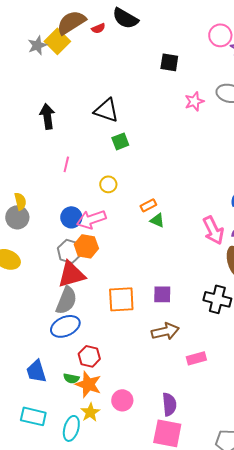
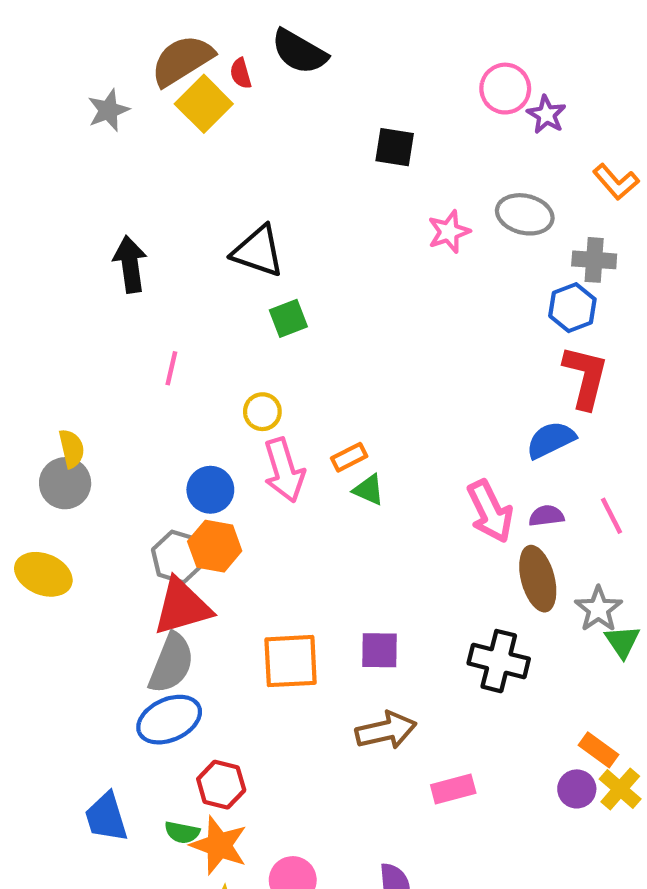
red semicircle: (98, 28) -> (241, 73), turned 96
yellow square: (57, 41) -> (204, 104), moved
blue circle: (71, 217) -> (210, 490), moved
pink arrow: (91, 219) -> (284, 470), moved, turned -88

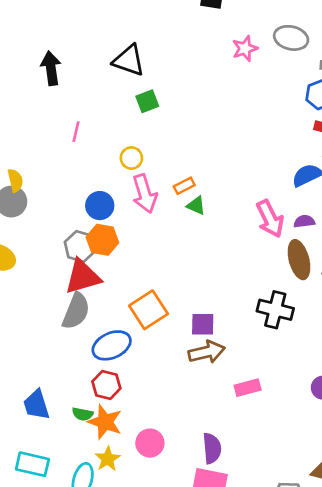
purple square: (379, 650) -> (203, 324), moved
orange square: (291, 661) -> (149, 310), turned -30
blue ellipse: (169, 720) -> (112, 345), moved

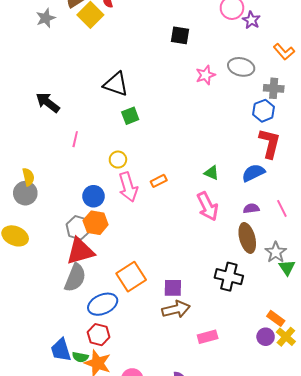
black arrow: (51, 68) -> (48, 103), moved, turned -45
green triangle: (196, 206) -> (212, 173), moved
pink arrow: (270, 219) -> (208, 206), moved
blue trapezoid: (36, 405) -> (61, 350), moved

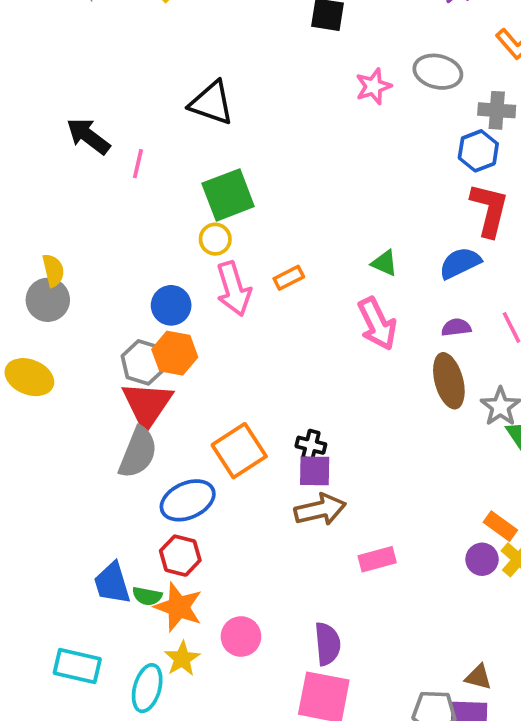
green square: (130, 116) -> (228, 195), moved, size x1.6
pink line: (75, 139) -> (138, 164), moved
red triangle: (80, 251) -> (147, 405), turned -40
black cross: (229, 277) -> (311, 445), moved, size x0.6

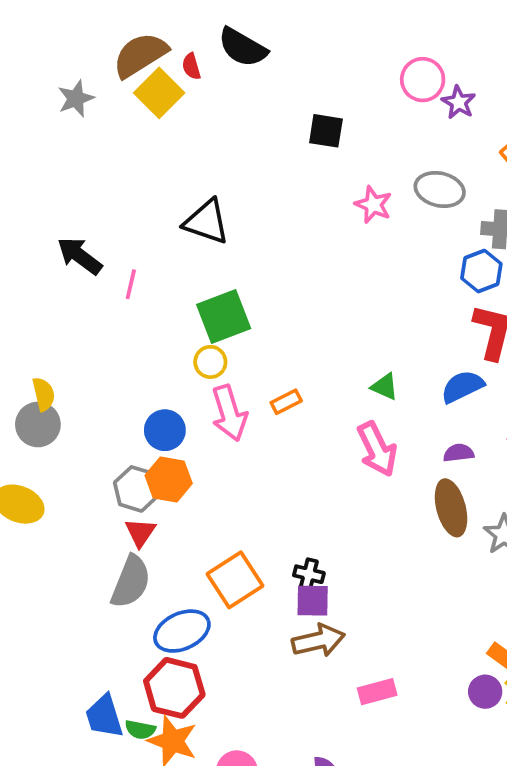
pink star: (373, 86) -> (373, 205), turned -30
red triangle: (147, 405) -> (140, 532), size x0.6
red hexagon: (180, 556) -> (174, 688), size x1.4

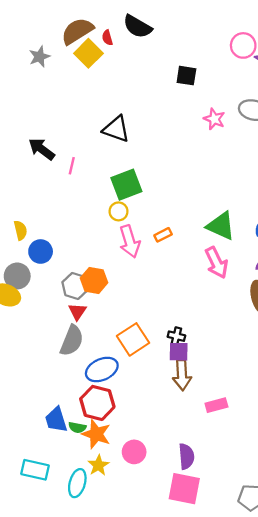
green triangle: (385, 387) -> (221, 226), size x1.8
gray circle: (38, 424) -> (17, 276), moved
blue circle: (165, 430) -> (41, 251), moved
brown arrow: (318, 641) -> (182, 375), turned 100

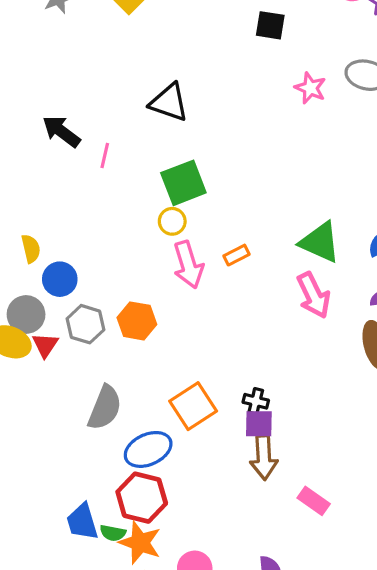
gray hexagon: (75, 286) -> (85, 324), moved
red triangle: (77, 312) -> (45, 345), moved
pink rectangle: (216, 405) -> (314, 501), turned 50

